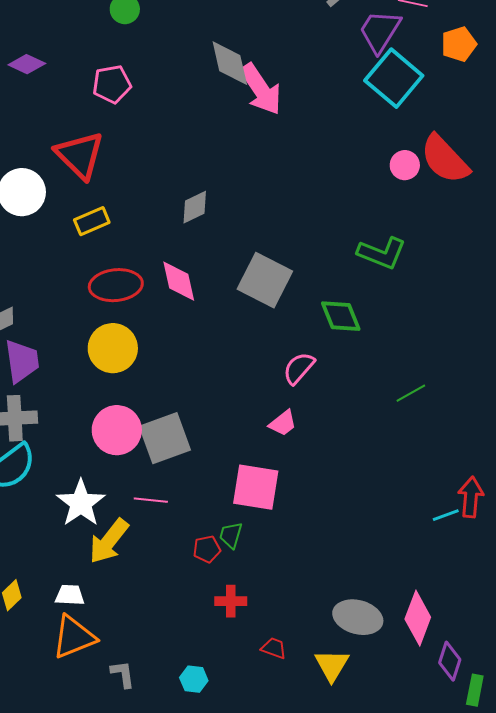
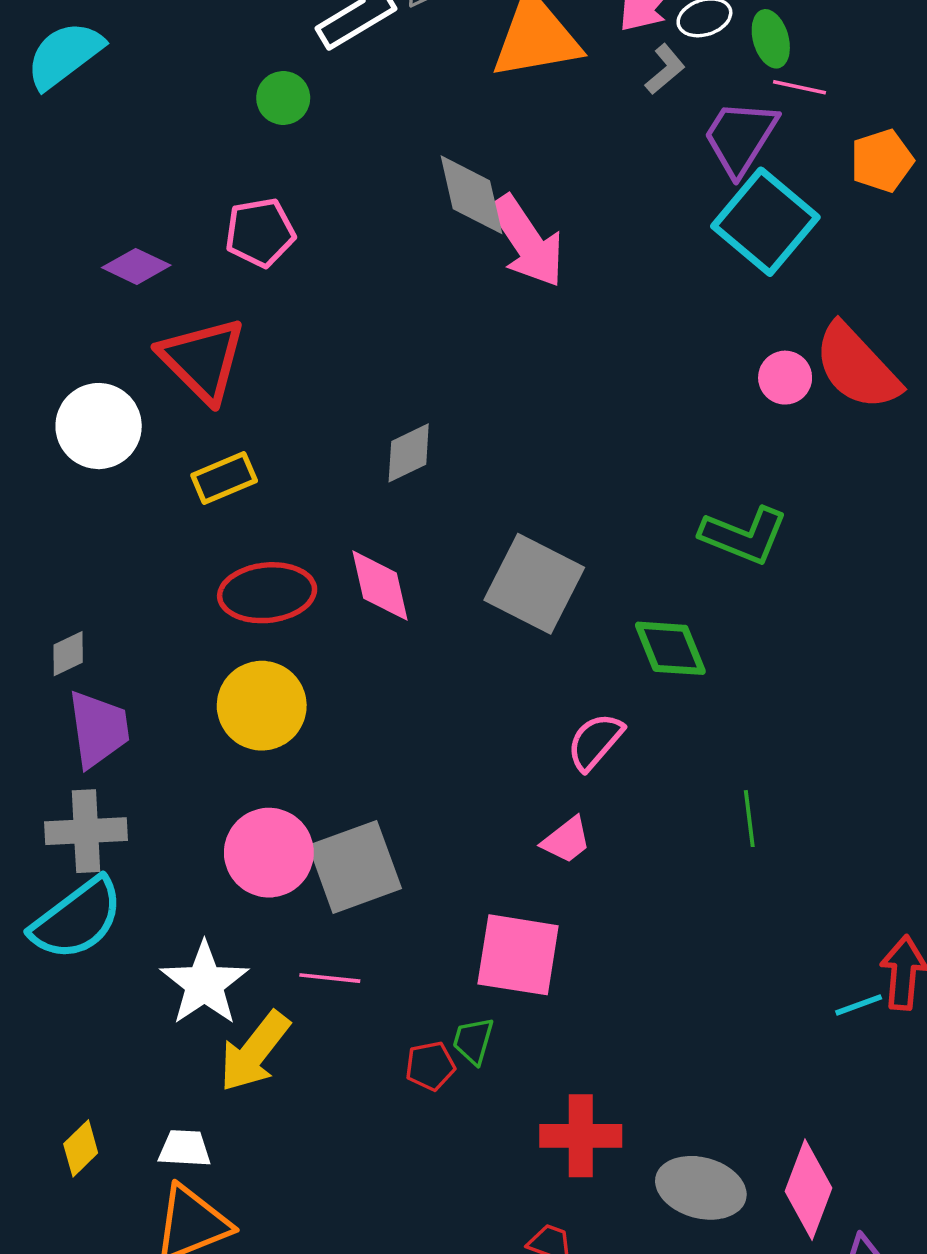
purple diamond: (27, 64) -> (136, 266), moved
green line: (411, 393) -> (749, 819), moved, turned -68
red cross: (231, 601) -> (581, 1136), moved, size x1.4

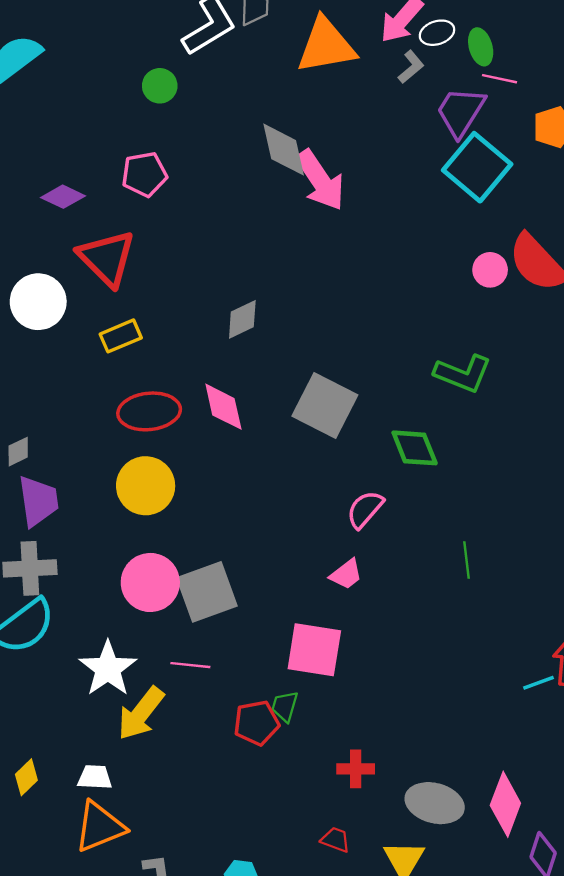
red pentagon: (430, 1066) -> (256, 723), size x1.4
red cross: (581, 1136) -> (356, 769), size x0.7

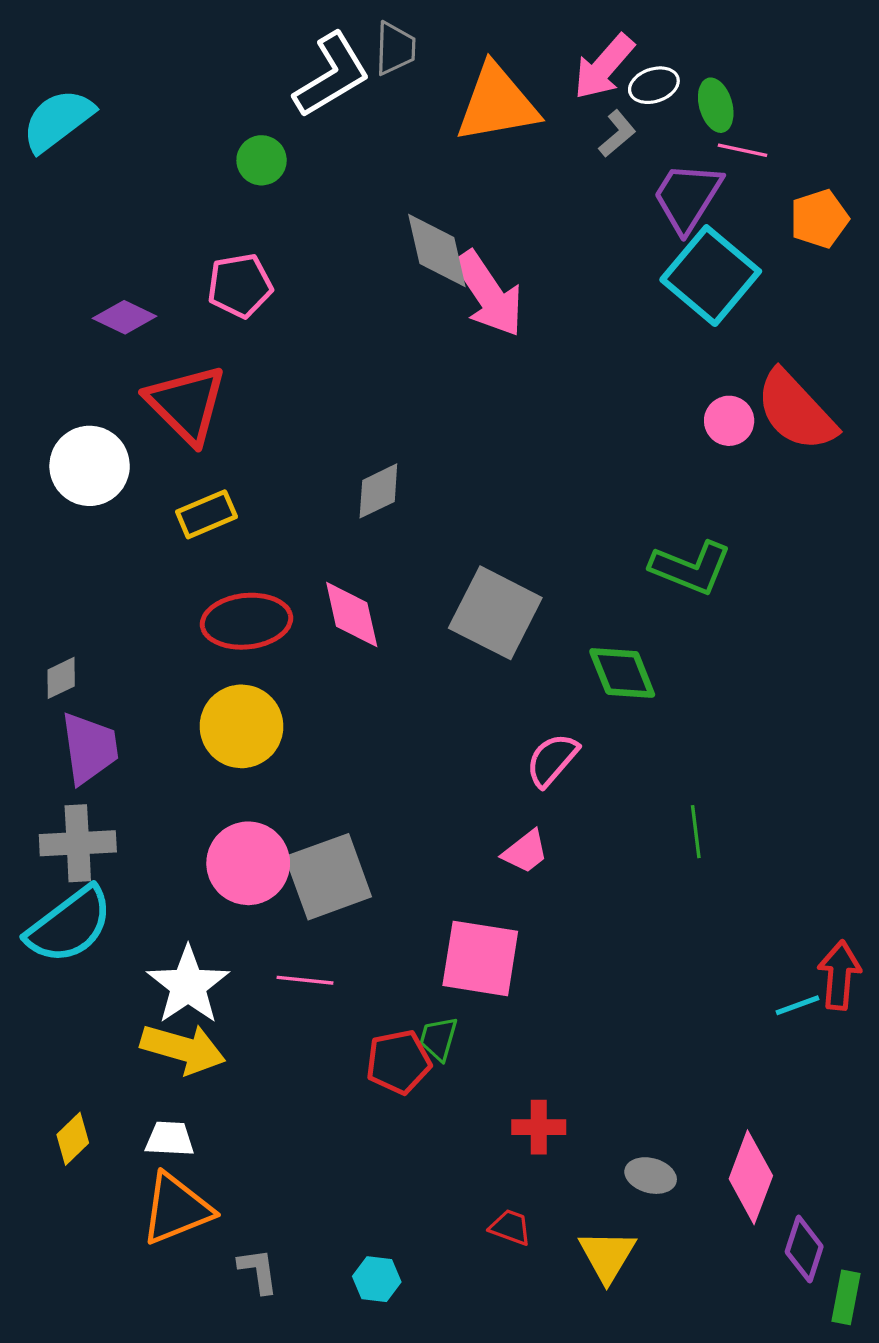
yellow arrow: (141, 713) -> (183, 1049), moved, turned -112
gray ellipse: (435, 803) -> (651, 1176), size x0.6

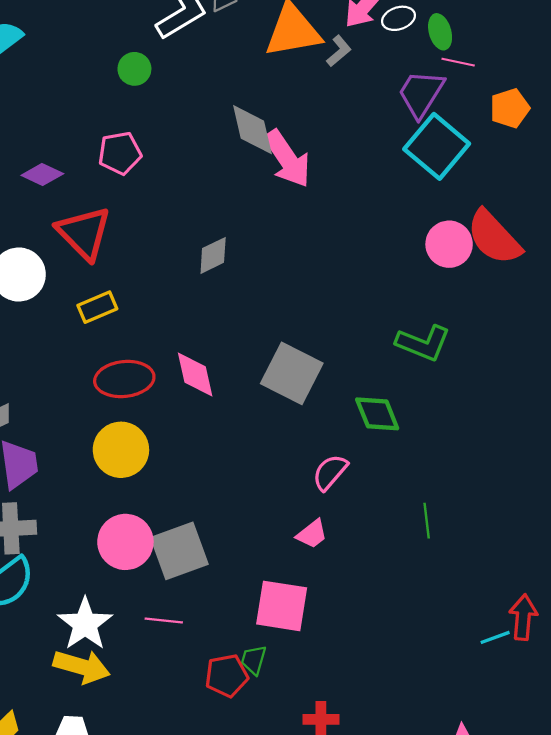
gray L-shape: (617, 134) -> (339, 51), moved
pink circle: (729, 421) -> (449, 244), size x1.4
gray diamond: (378, 491) -> (213, 255), moved

